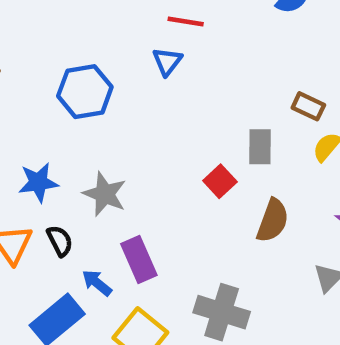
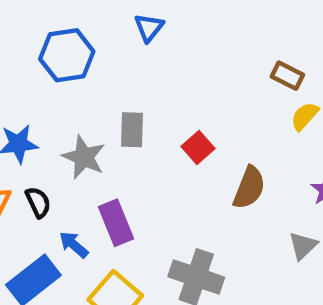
gray rectangle: (260, 147) -> (132, 130), moved

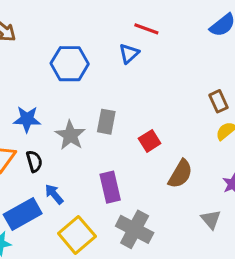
brown rectangle: (287, 76) -> (219, 101), turned 30
purple rectangle: (116, 223) -> (110, 187), moved
gray triangle: (303, 246) -> (211, 219), turned -35

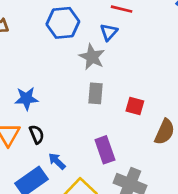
blue hexagon: (70, 64) -> (63, 23), moved
gray star: (70, 135) -> (92, 57), moved
red square: (150, 141) -> (135, 106), turned -36

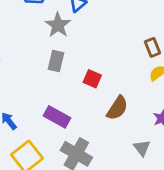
purple rectangle: (105, 150) -> (57, 117), turned -50

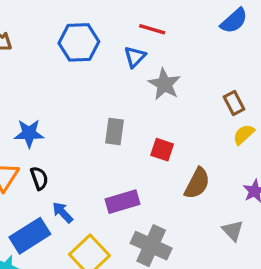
gray star: (58, 25) -> (164, 84), moved
purple rectangle: (57, 117) -> (122, 202), turned -40

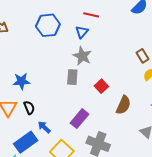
gray star: (164, 84) -> (82, 56), moved
red square: (162, 150) -> (101, 86), turned 32
purple rectangle: (122, 202) -> (80, 119), turned -30

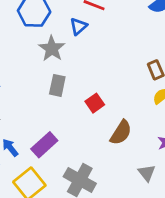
gray star: (82, 56) -> (52, 49), moved
purple rectangle: (80, 119) -> (44, 145), moved

